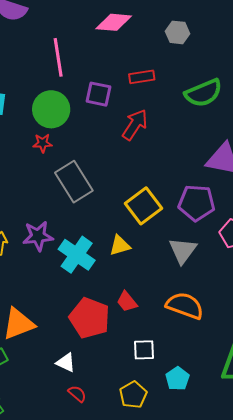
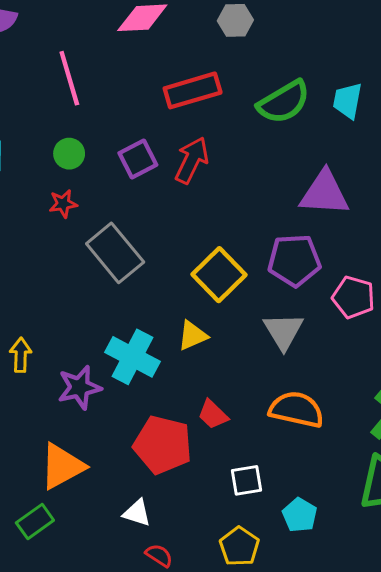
red rectangle: (142, 77) -> (193, 90), size x1.5
purple square: (98, 94) -> (138, 159), moved, turned -32
green circle: (51, 109) -> (69, 154), size x0.6
purple star: (38, 236) -> (79, 387), moved

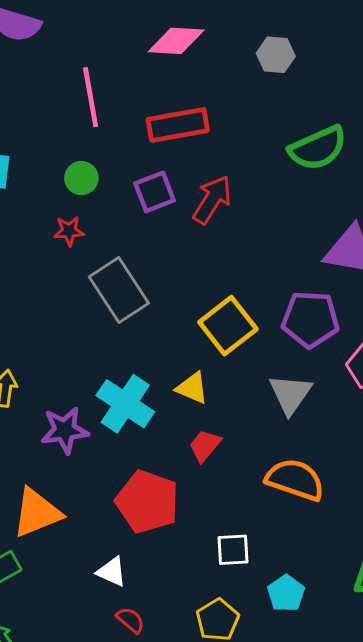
red rectangle: (193, 90) -> (178, 125), moved
yellow triangle: (192, 336) -> (192, 388), turned 40
red trapezoid: (213, 415) -> (205, 446), moved, turned 80

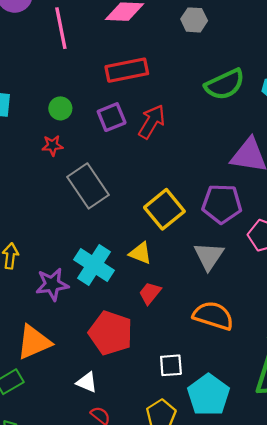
pink line: (91, 97) -> (61, 28), moved
cyan pentagon: (286, 593) -> (208, 395), size x1.6

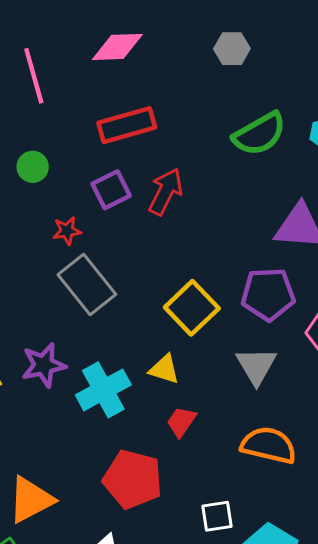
gray hexagon: (194, 20) -> (232, 49), moved
green circle: (60, 108) -> (33, 167), moved
red star: (52, 145) -> (67, 231), moved
cyan cross: (94, 265) -> (103, 390), turned 33
purple star: (52, 284) -> (44, 365), moved

